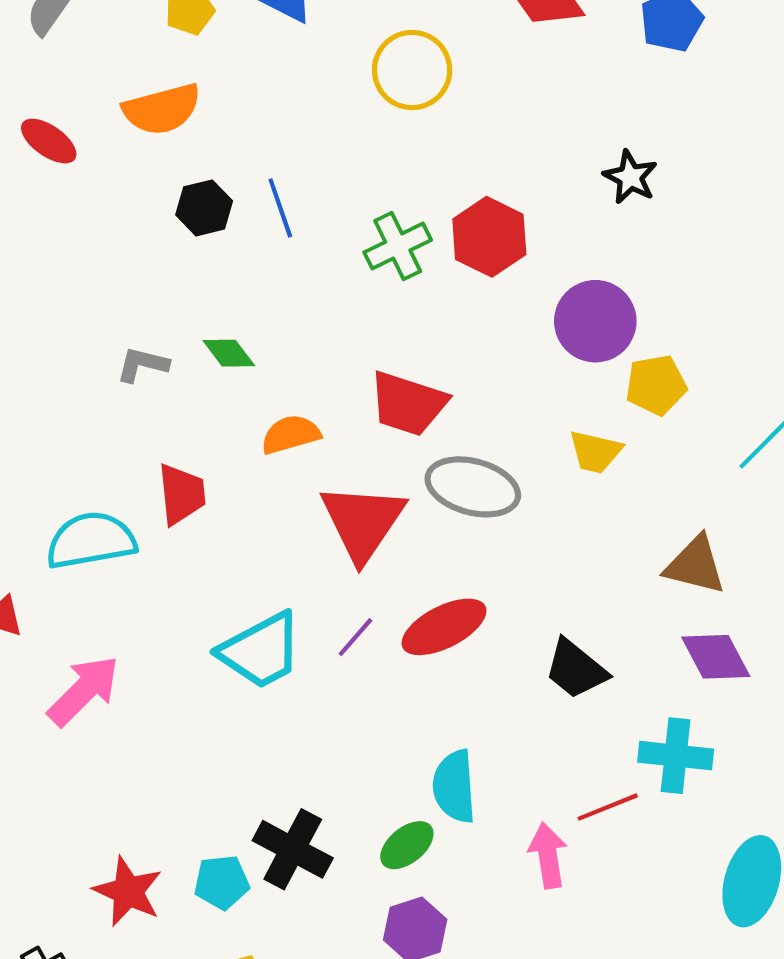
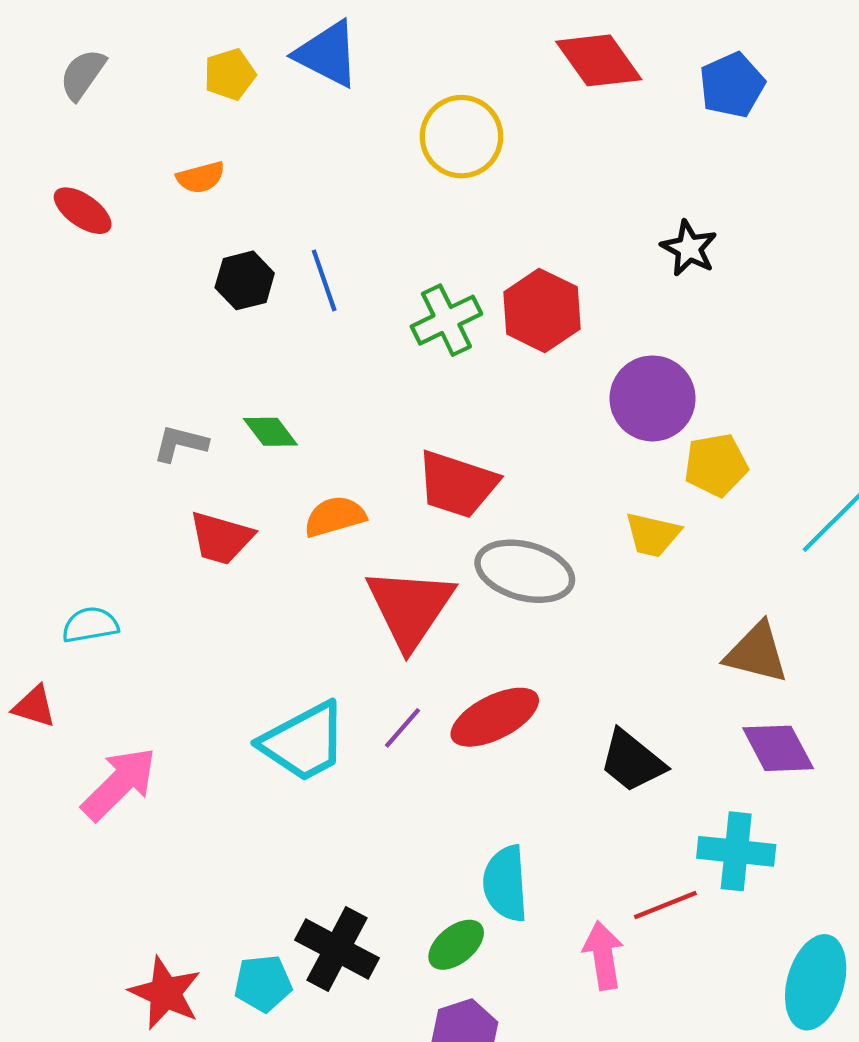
orange semicircle: (162, 109) -> (201, 177), size x0.6
red trapezoid: (181, 494) -> (221, 538), moved, turned 112
cyan semicircle: (91, 540) -> (90, 625), moved, size x0.6

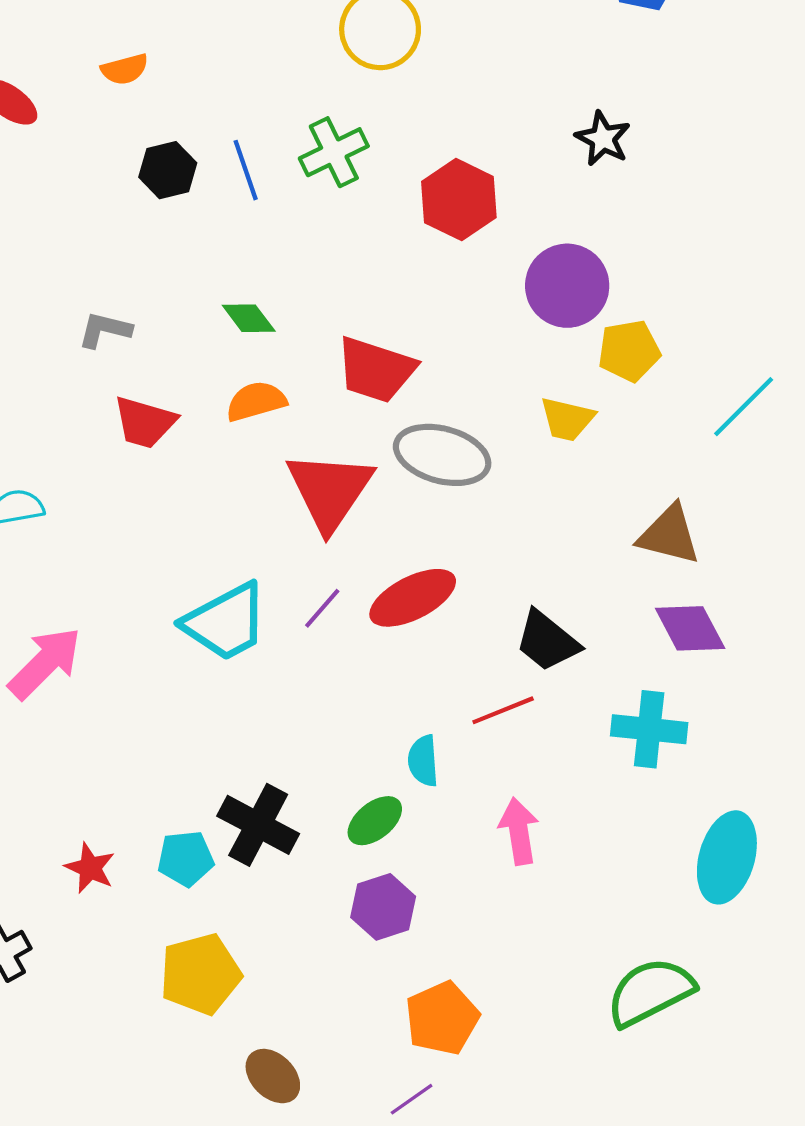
green cross: (446, 320) -> (334, 152), moved
green diamond: (270, 432) -> (249, 318), moved
cyan semicircle: (505, 884) -> (423, 761), size x0.7
red line: (665, 905) -> (503, 710), moved
red star: (165, 993) -> (90, 868), size x0.7

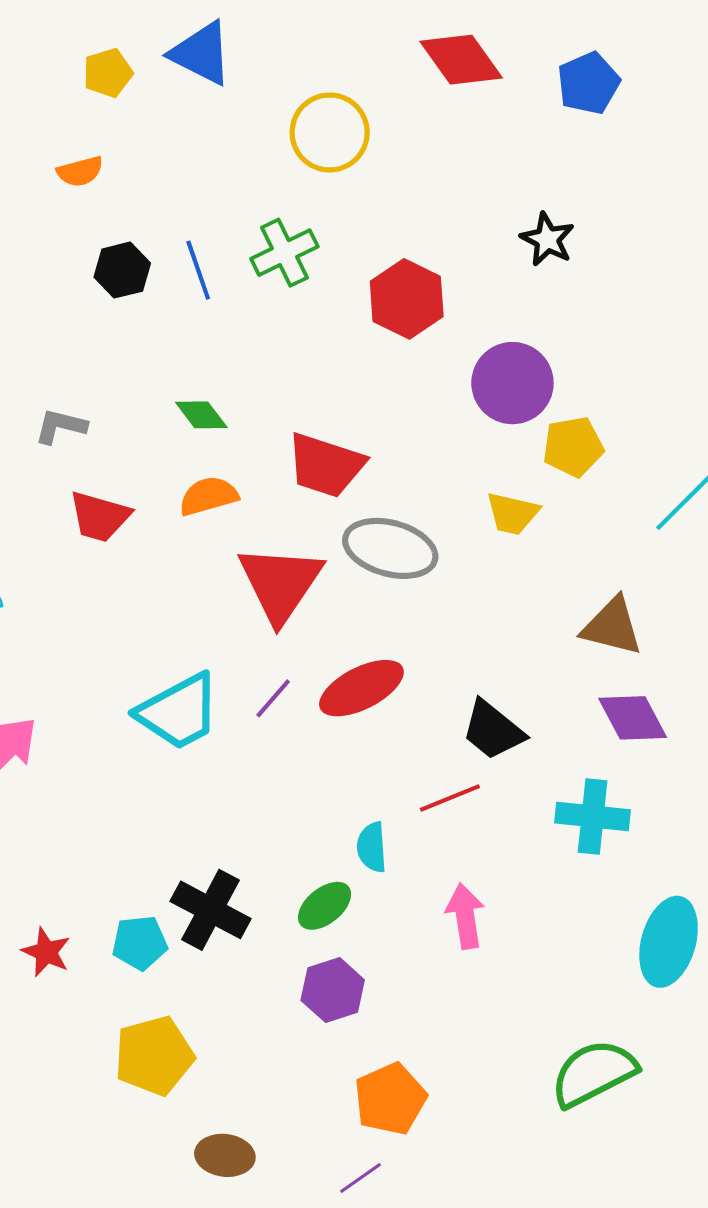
brown ellipse: (273, 1076) -> (225, 1155), turned -38

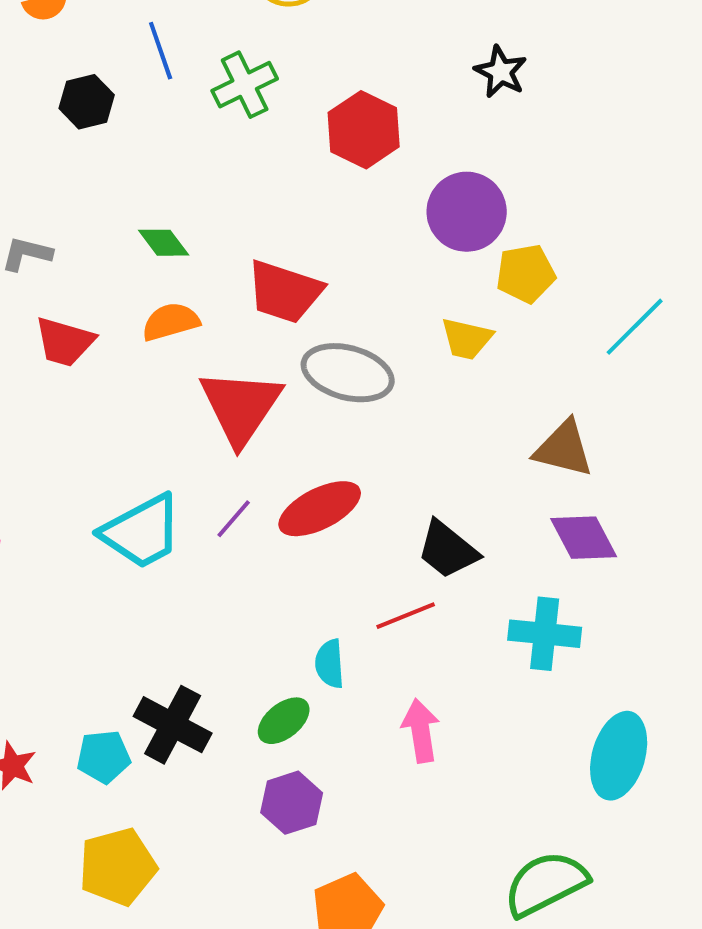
blue line: (198, 270) -> (161, 51), moved

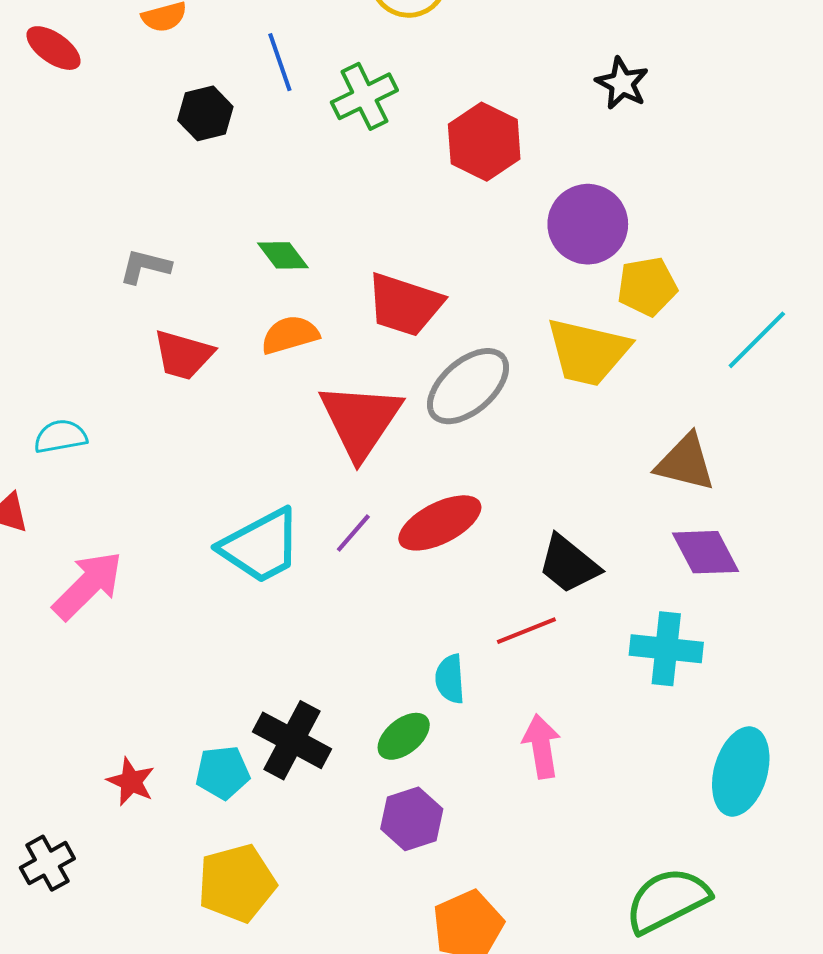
yellow trapezoid: (467, 339) -> (588, 352), size x1.6
gray ellipse: (348, 373) -> (468, 386), turned -56

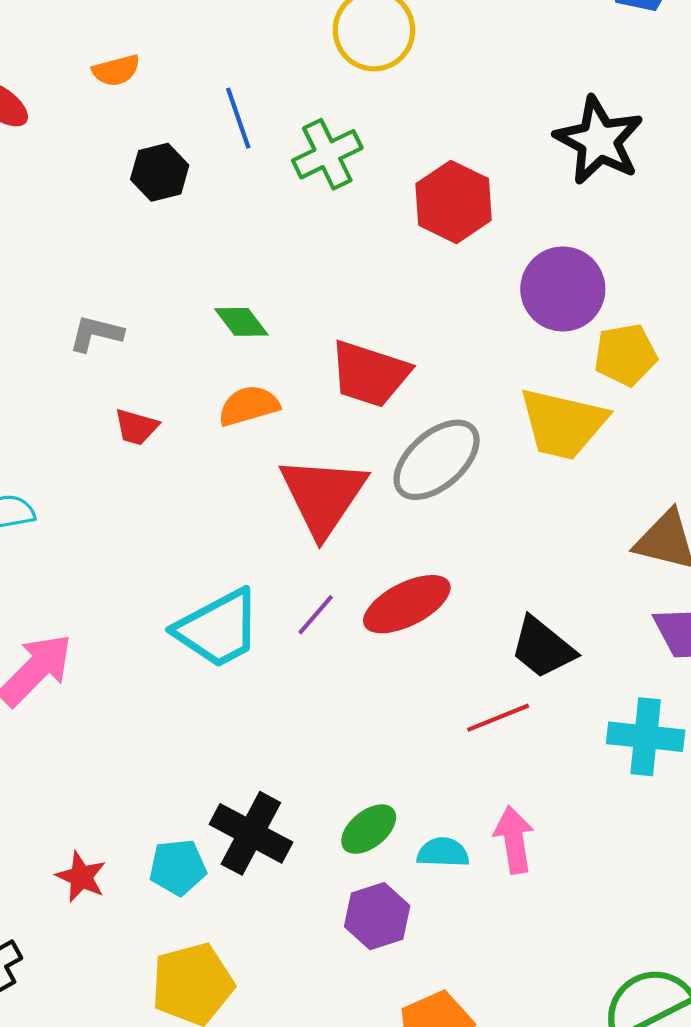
black star: (622, 83) -> (599, 140), size x1.6
red trapezoid: (183, 355) -> (136, 427), size x0.7
cyan semicircle: (450, 679) -> (443, 852), moved, turned 96

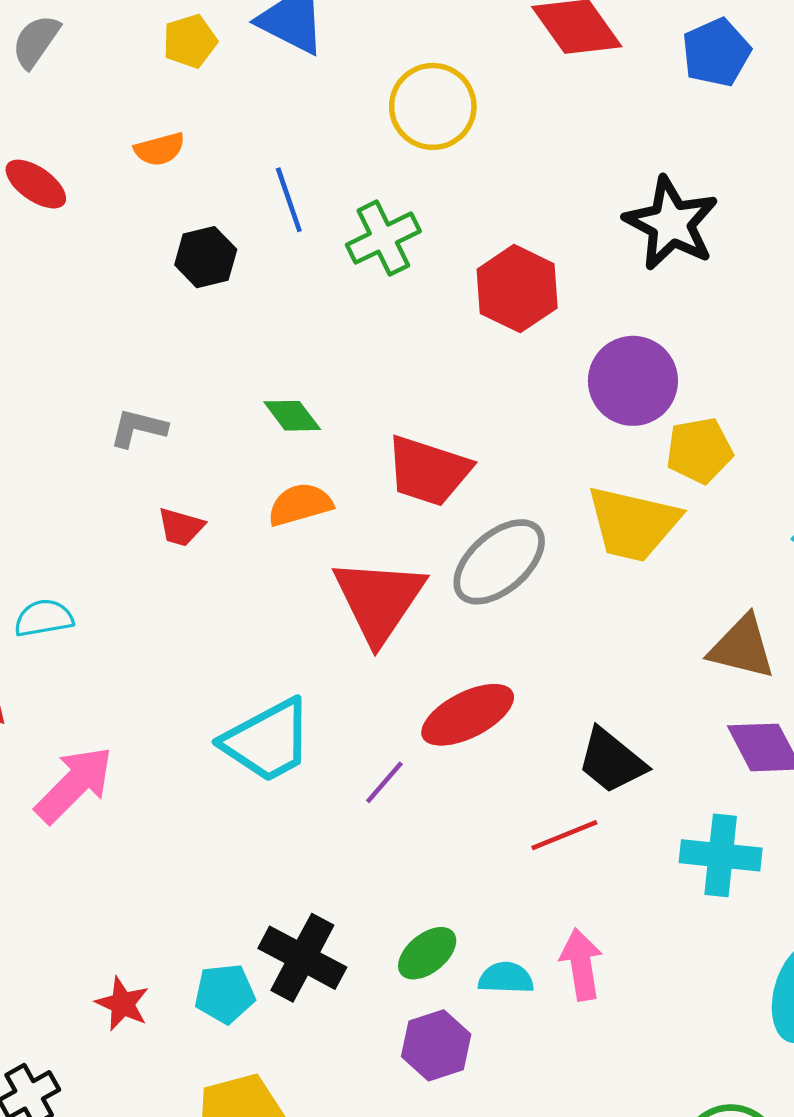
purple line: (316, 615) -> (384, 782), moved

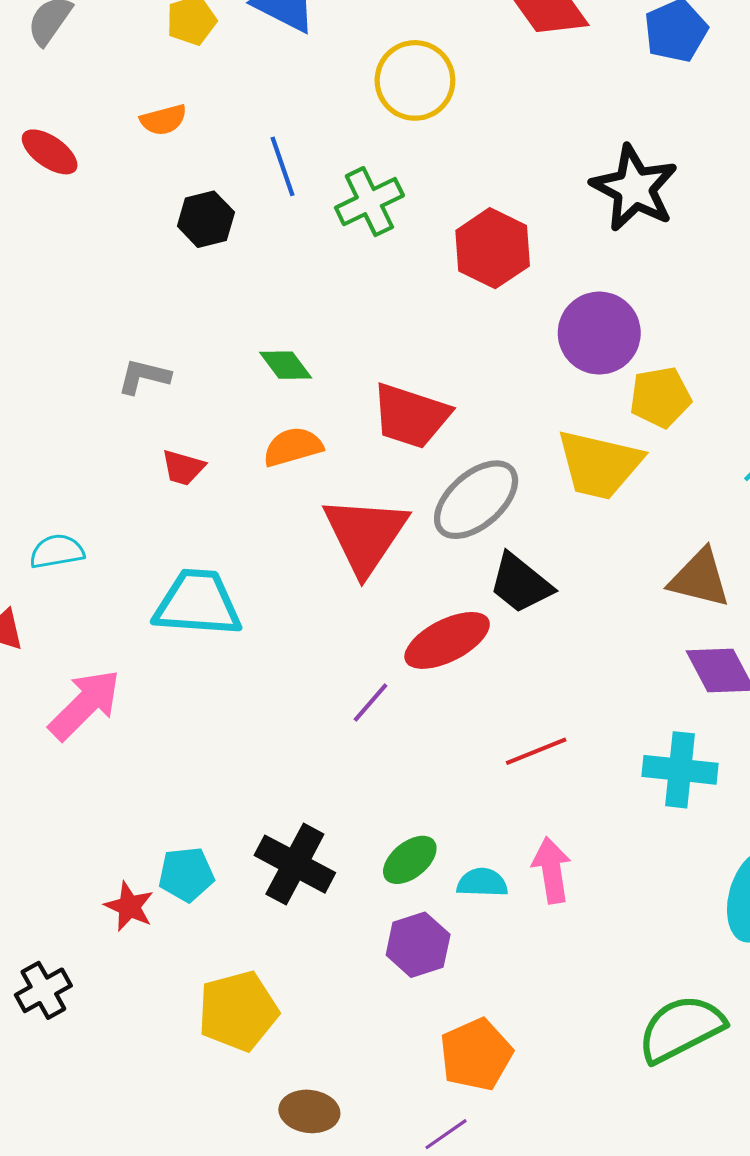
cyan trapezoid: (267, 741) -> (198, 603), moved, turned -148
black trapezoid: (612, 761) -> (521, 584), moved
cyan pentagon: (225, 994) -> (186, 874), moved

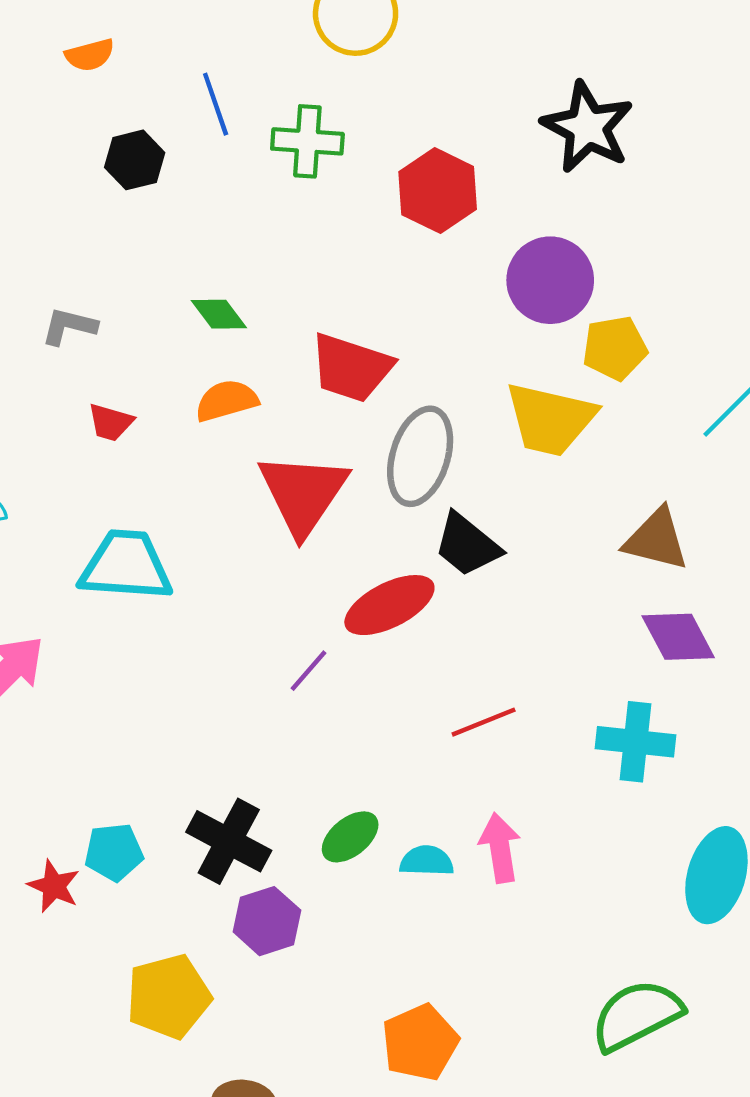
green cross: (369, 202) -> (307, 141), turned 30
gray ellipse: (476, 500) -> (420, 456), turned -32
purple hexagon: (418, 945) -> (267, 921), moved

